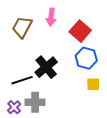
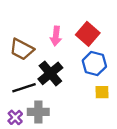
pink arrow: (51, 17) -> (56, 36), moved
brown trapezoid: (22, 27) -> (22, 49), moved, turned -90

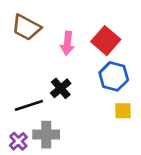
brown trapezoid: (22, 49) -> (26, 27), moved
black cross: (50, 73) -> (61, 88), size x0.7

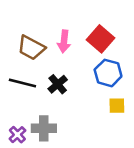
brown trapezoid: (26, 27) -> (31, 48), moved
black line: (29, 105) -> (22, 83), moved, turned 32

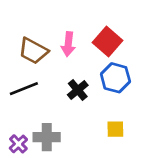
black line: (22, 83) -> (24, 89), turned -36
black cross: (58, 84) -> (78, 90), moved
yellow square: (117, 106) -> (115, 129), moved

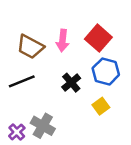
yellow square: (115, 129) -> (101, 106), moved, turned -35
gray cross: (47, 137) -> (43, 126), turned 30

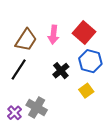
brown trapezoid: (30, 47) -> (26, 40), turned -85
black line: (22, 81) -> (19, 70), turned -35

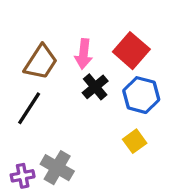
black cross: (61, 71) -> (95, 87), moved
purple cross: (14, 113) -> (23, 176), turned 32

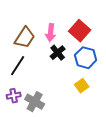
purple cross: (23, 176) -> (14, 96), moved

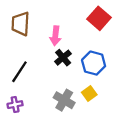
red square: (80, 31) -> (99, 18), moved
brown trapezoid: (25, 38) -> (20, 24), moved, turned 150
gray cross: (35, 102) -> (64, 100), moved

